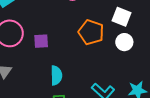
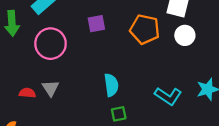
purple square: (41, 41) -> (96, 24), moved

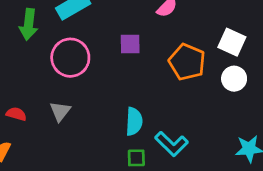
red semicircle: (27, 93) -> (16, 114), moved
cyan L-shape: (168, 96) -> (172, 144), moved

